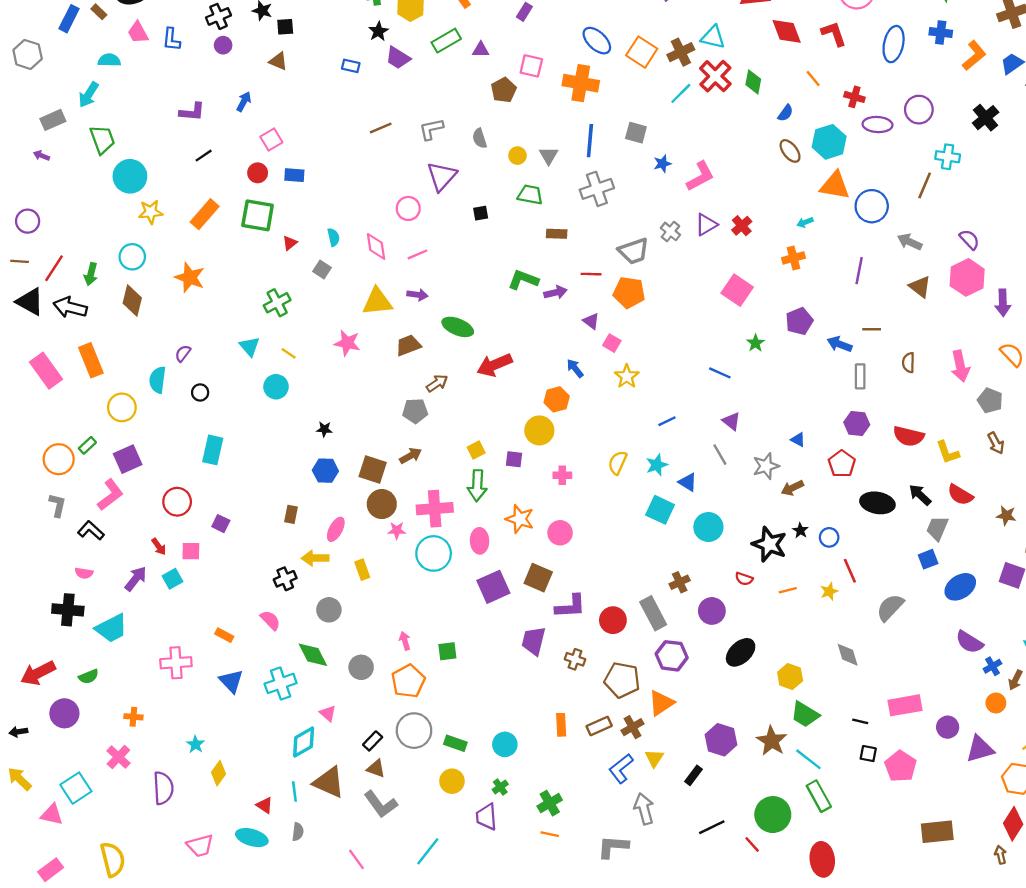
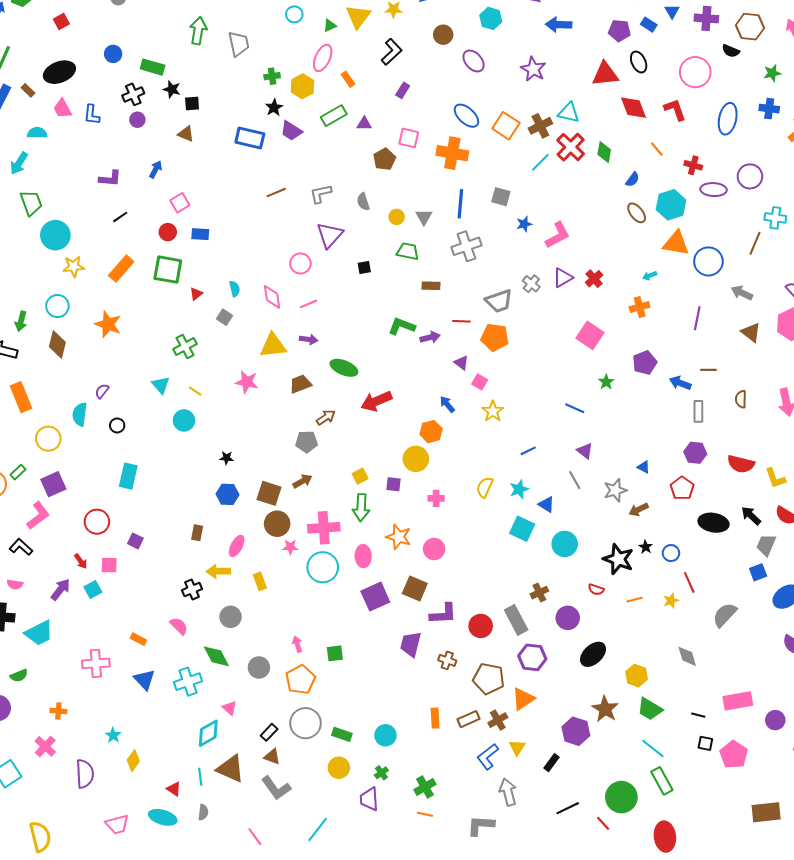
blue rectangle: (351, 66) -> (250, 138), size x1.8
brown star: (772, 741) -> (605, 709), moved

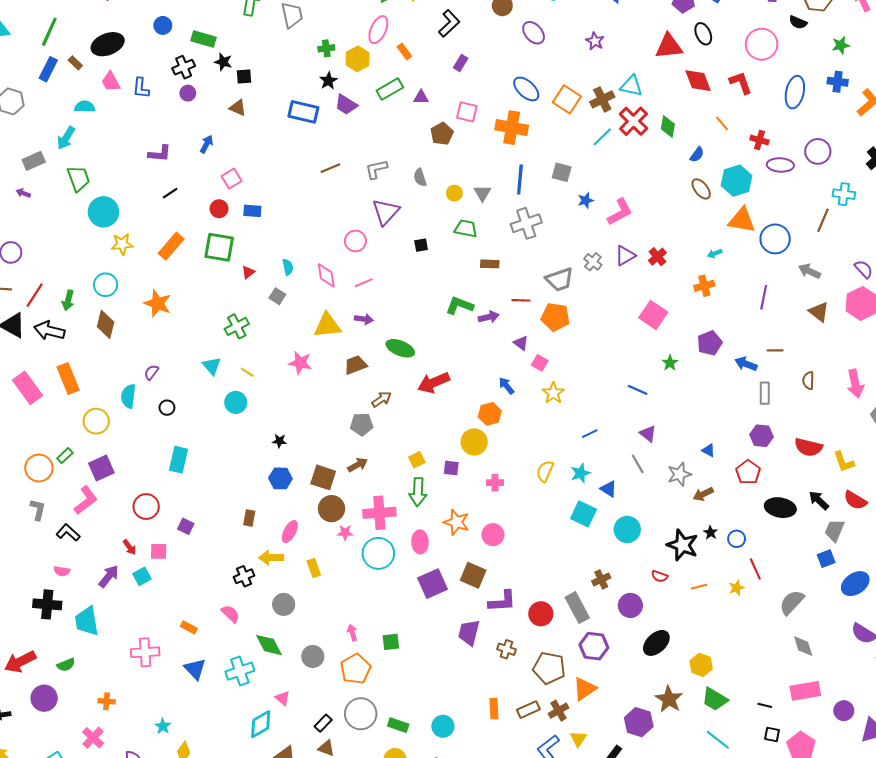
purple star: (533, 69) -> (595, 41), size x0.7
cyan trapezoid: (39, 633) -> (87, 621), turned 108
gray diamond: (687, 656) -> (803, 646), moved

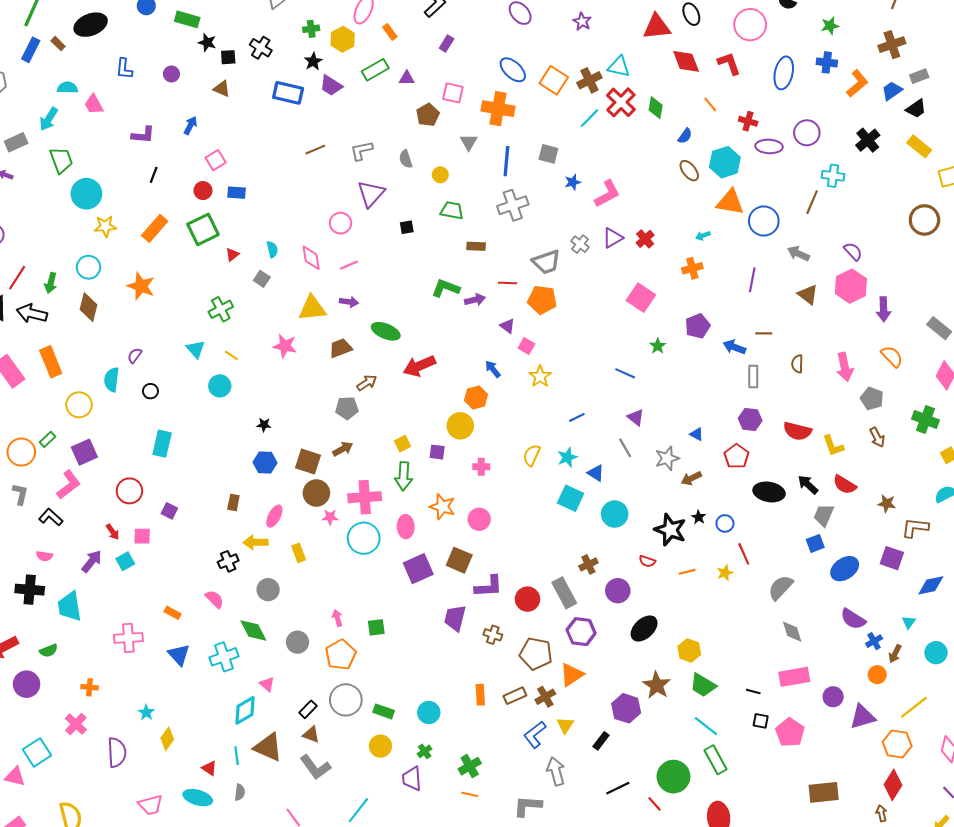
black cross: (184, 67) -> (261, 48), moved, turned -35
pink trapezoid: (111, 82) -> (94, 104), moved
black line: (170, 193) -> (154, 175), turned -35
gray triangle: (482, 193) -> (469, 142), moved
green square: (219, 247) -> (203, 229), turned -36

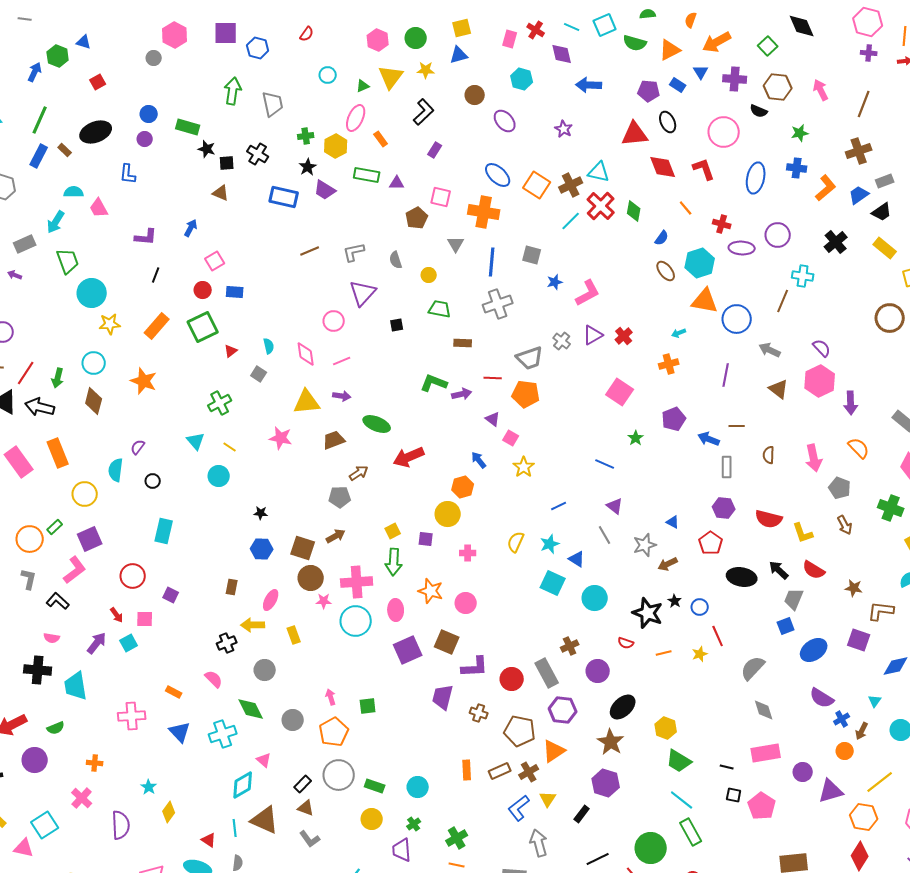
green rectangle: (375, 70) -> (367, 175), turned 40
purple circle: (171, 74) -> (145, 139), moved
brown star: (657, 685) -> (611, 742), moved
gray L-shape: (315, 767) -> (310, 839), size x0.7

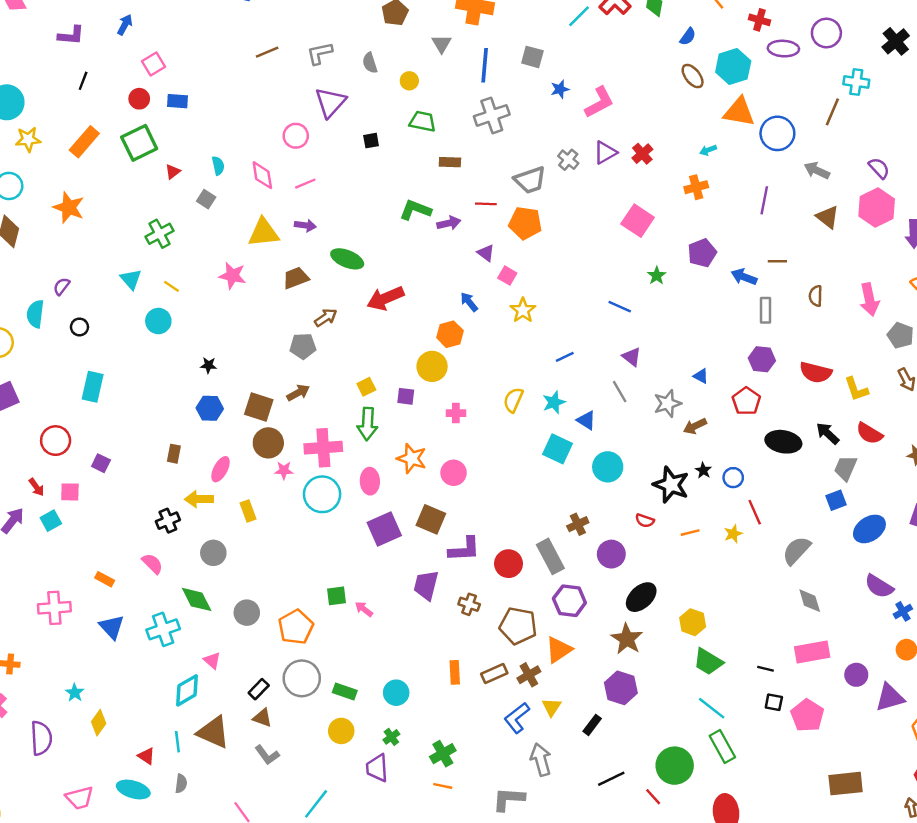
pink arrow: (331, 697) -> (364, 609), moved, turned -35

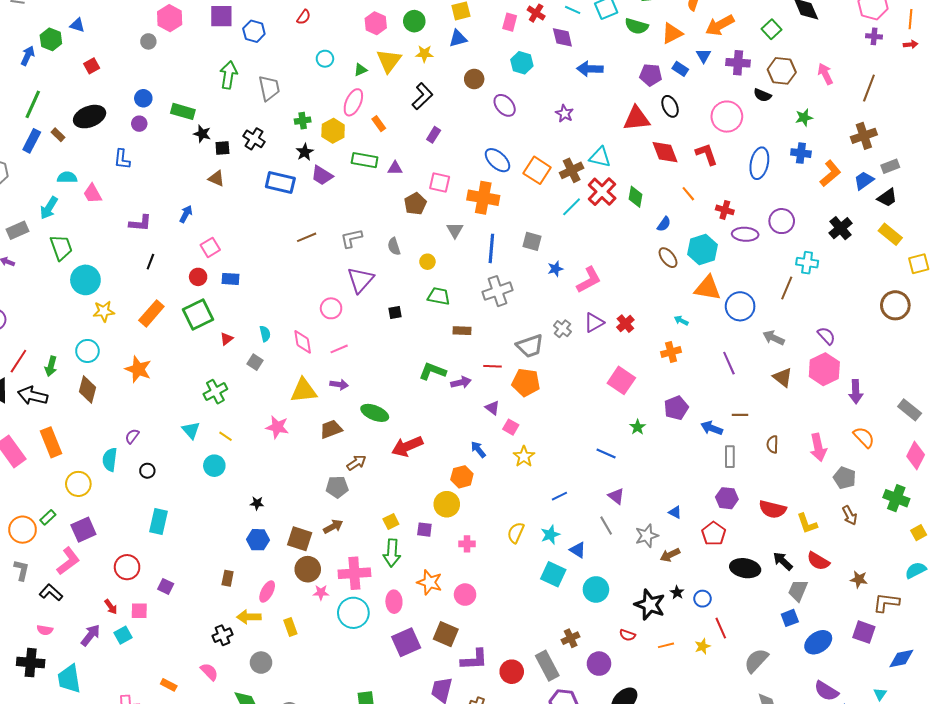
cyan arrow: (708, 150) -> (681, 321), turned 48
purple line: (764, 200) -> (729, 363), turned -35

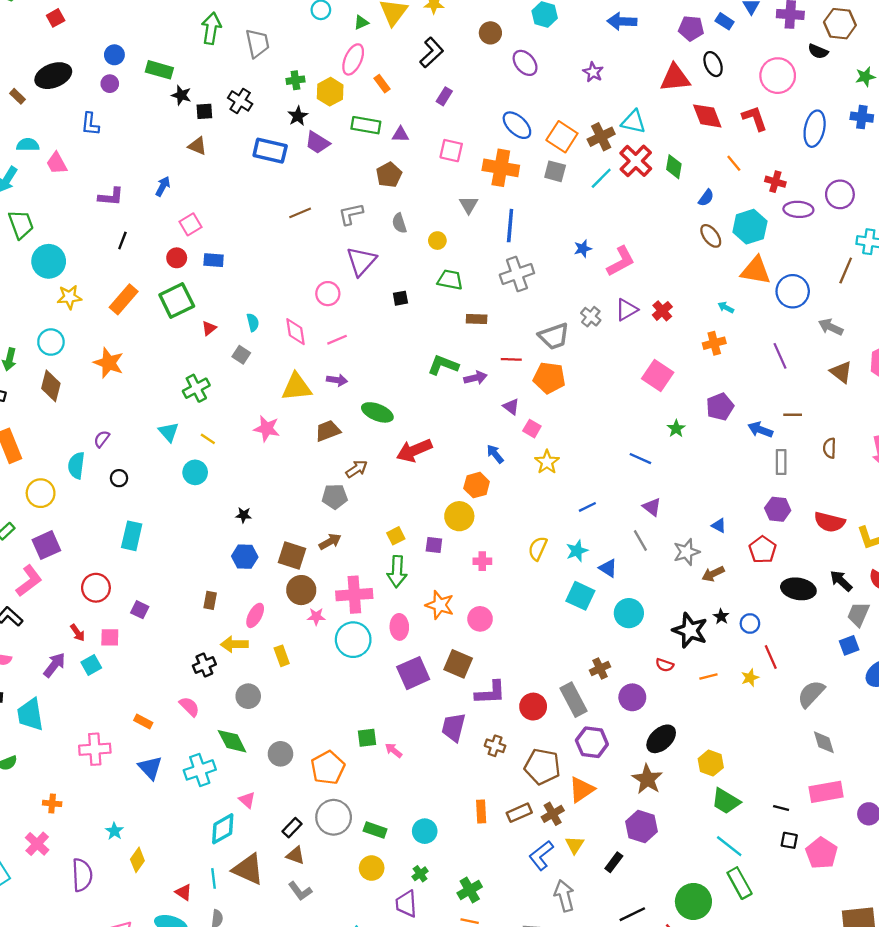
brown pentagon: (415, 204) -> (389, 175), moved
gray square: (532, 241) -> (555, 171), moved

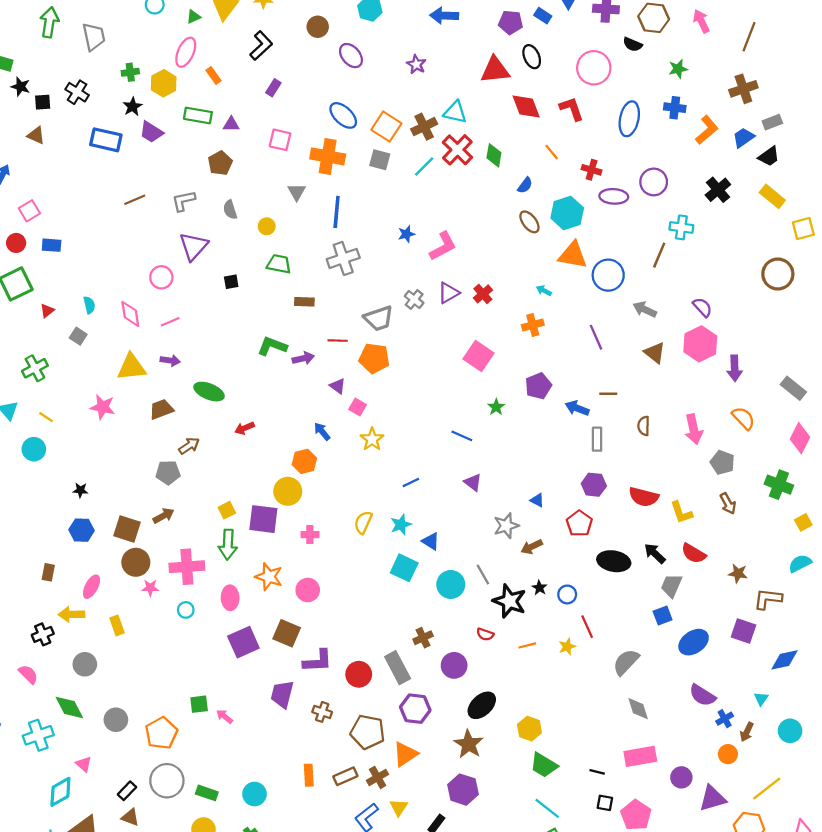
red arrow: (414, 450) -> (245, 428), size x0.6
gray line: (640, 540) -> (483, 574), moved
purple square: (434, 545) -> (263, 519), size x1.8
cyan circle: (353, 640) -> (186, 610), size x0.5

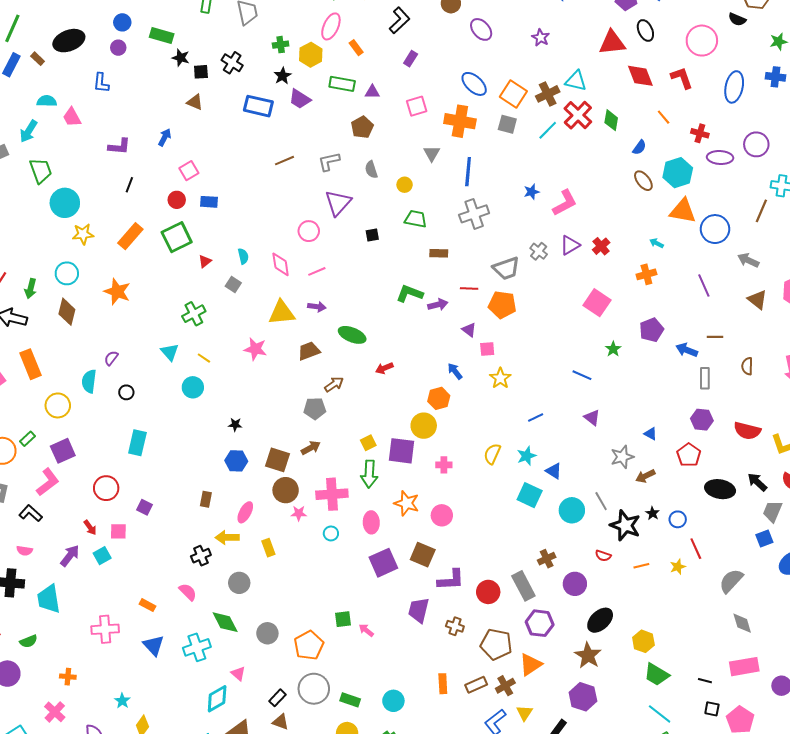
pink square: (280, 140) -> (417, 106), turned -30
pink square: (358, 407) -> (487, 349), turned -35

